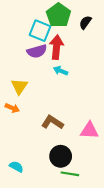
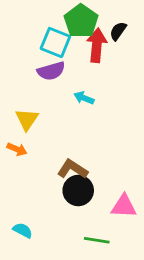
red arrow: (56, 47) -> (97, 45), moved
pink triangle: (89, 131) -> (124, 206), moved
black circle: (61, 156) -> (78, 191), moved

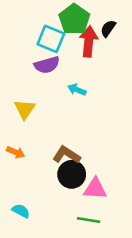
orange arrow: (17, 149) -> (16, 152), moved
pink triangle: (124, 206) -> (95, 189), moved

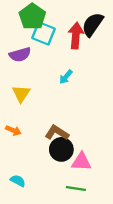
green pentagon: (74, 19) -> (32, 17), moved
black semicircle: (108, 28) -> (93, 24), size x1.6
purple semicircle: (47, 65) -> (20, 55), moved
cyan arrow: (77, 90) -> (66, 77), turned -72

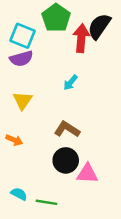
green pentagon: (32, 17) -> (56, 18), moved
cyan square: (43, 33) -> (23, 36), moved
brown L-shape: (57, 133) -> (67, 129), moved
green line: (76, 189) -> (47, 202), moved

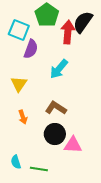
purple semicircle: (21, 59) -> (31, 49), moved, turned -54
cyan arrow: (70, 83) -> (59, 69), size x1.5
orange arrow: (14, 140) -> (23, 117), moved, turned 48
cyan semicircle: (19, 194) -> (16, 162), turned -136

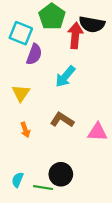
black semicircle: (83, 22) -> (92, 24), turned -115
black circle: (55, 134) -> (61, 174), moved
pink triangle: (73, 145) -> (97, 132), moved
cyan semicircle: (16, 162) -> (17, 180), turned 40

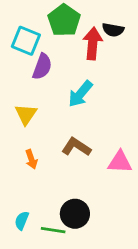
black semicircle: (92, 24) -> (113, 30), size x0.7

